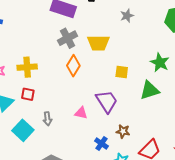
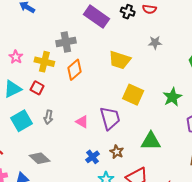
gray cross: (67, 38) -> (66, 42), moved
orange diamond: (73, 66) -> (75, 70), moved
yellow square: (122, 72) -> (133, 95), size x1.5
green triangle: (150, 90) -> (151, 141), moved

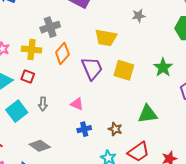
purple trapezoid: (110, 118) -> (92, 68), moved
blue cross: (93, 157) -> (84, 129), moved, turned 32

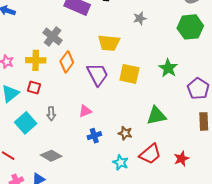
gray cross: (50, 27) -> (53, 36), turned -30
pink triangle: (77, 104) -> (85, 111), turned -40

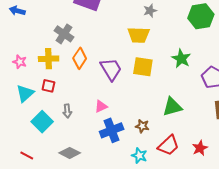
yellow trapezoid: (109, 43) -> (139, 35), moved
blue cross: (94, 136) -> (112, 130), size x1.6

